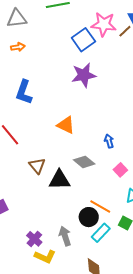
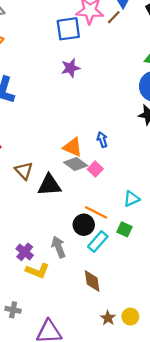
blue square: (83, 40) -> (68, 29), turned 30
purple star: (84, 75) -> (70, 68), size x0.7
orange triangle: (66, 125) -> (73, 147), moved
pink square: (120, 170) -> (95, 169), moved

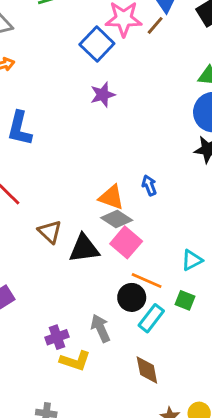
blue square: (68, 29) -> (97, 44), turned -35
pink square: (95, 169) -> (126, 242), moved, size x1.5
purple cross: (25, 252) -> (57, 337), turned 35

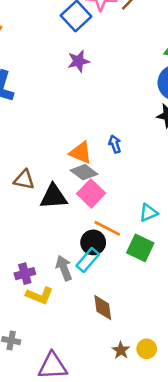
brown triangle: (50, 232) -> (24, 180), turned -35
green square: (185, 300) -> (140, 248), size x1.5
cyan rectangle: (151, 318) -> (88, 260), moved

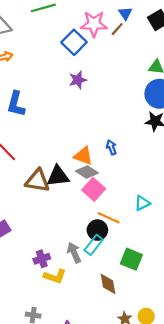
brown triangle: (24, 180) -> (37, 181), size x1.4
black triangle: (54, 196) -> (58, 176), moved
green square: (140, 248) -> (131, 259), moved

